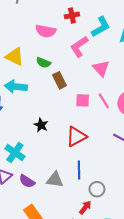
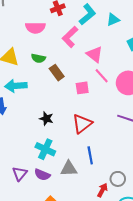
pink line: (104, 101) -> (102, 76), moved
cyan cross: (15, 152) -> (45, 149), moved
gray circle: (97, 189) -> (118, 179), moved

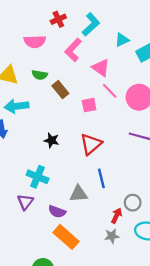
cyan triangle: (113, 20) -> (122, 40), moved
cyan cross: (45, 149) -> (38, 177), moved
purple semicircle: (42, 175) -> (57, 212), moved

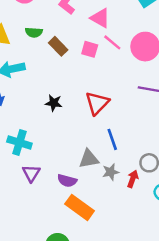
pink square: (89, 105) -> (90, 49), moved, turned 32
cyan cross: (38, 177) -> (19, 143), moved
gray star: (112, 236) -> (111, 172), moved

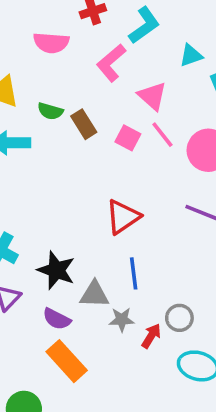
green semicircle: (34, 32) -> (50, 111), moved
black star: (54, 103) -> (56, 270), moved, size x1.5

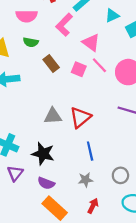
green semicircle: (50, 111) -> (31, 42), moved
gray triangle: (94, 294) -> (53, 116), moved
red arrow: (151, 336) -> (93, 206), moved

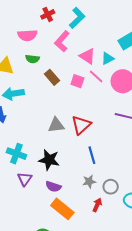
cyan triangle: (112, 16) -> (108, 58), moved
gray circle: (120, 175) -> (111, 187), moved

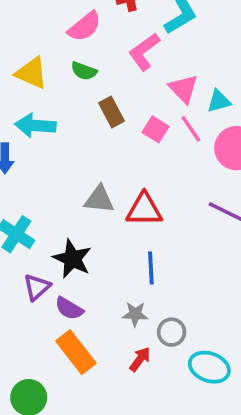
pink semicircle: (27, 35) -> (85, 27), turned -48
red triangle: (81, 125) -> (144, 209), turned 30
purple triangle: (25, 179) -> (37, 287), moved

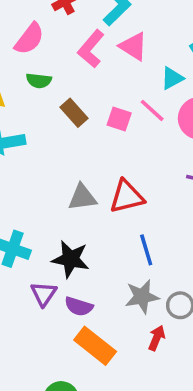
pink triangle: (183, 89) -> (133, 46), moved
gray star: (135, 314) -> (142, 297), size x1.4

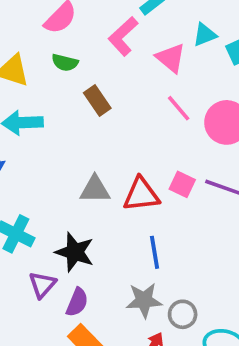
pink triangle: (133, 46) -> (171, 58), moved
cyan triangle: (172, 78) -> (205, 35), moved
pink square: (119, 119) -> (182, 184), moved
purple semicircle: (79, 306) -> (77, 302), turned -92

